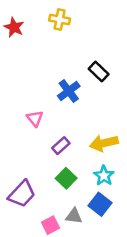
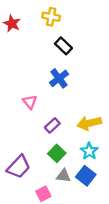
black rectangle: (99, 72) -> (63, 46), moved
gray triangle: (74, 216) -> (63, 176), moved

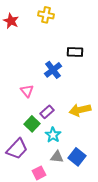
black rectangle: (63, 46) -> (75, 52), moved, turned -42
cyan star: (89, 151) -> (53, 135), moved
green square: (57, 153) -> (32, 124), moved

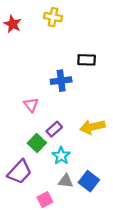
blue cross: (53, 70) -> (61, 81), turned 30

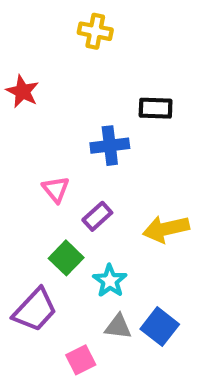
red star: (13, 24) -> (22, 92), moved
purple rectangle: (54, 129) -> (97, 216), moved

